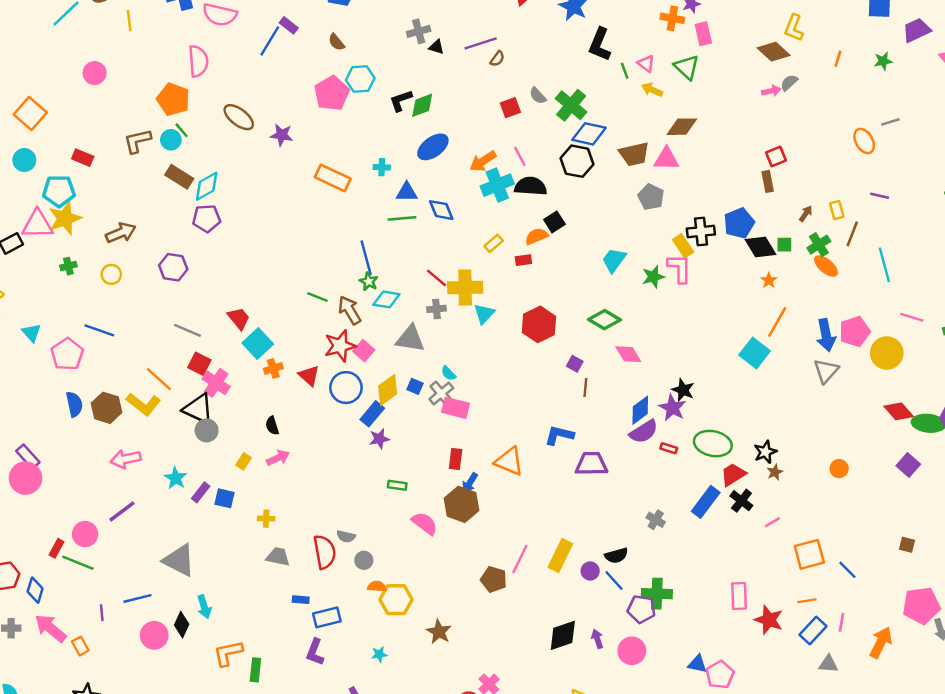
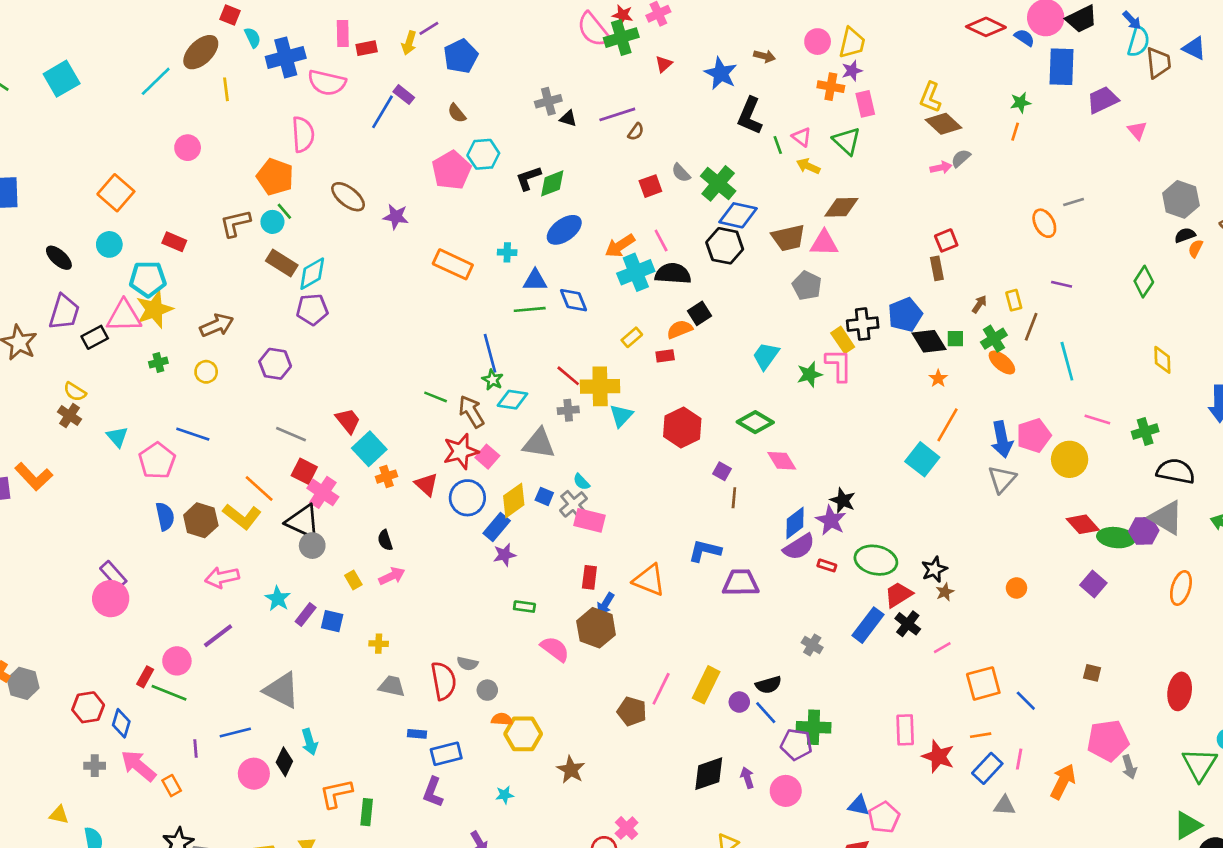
yellow L-shape: (794, 28) -> (930, 97), moved
green star: (883, 61) -> (1020, 103), moved
yellow rectangle: (244, 461) -> (353, 580), turned -63

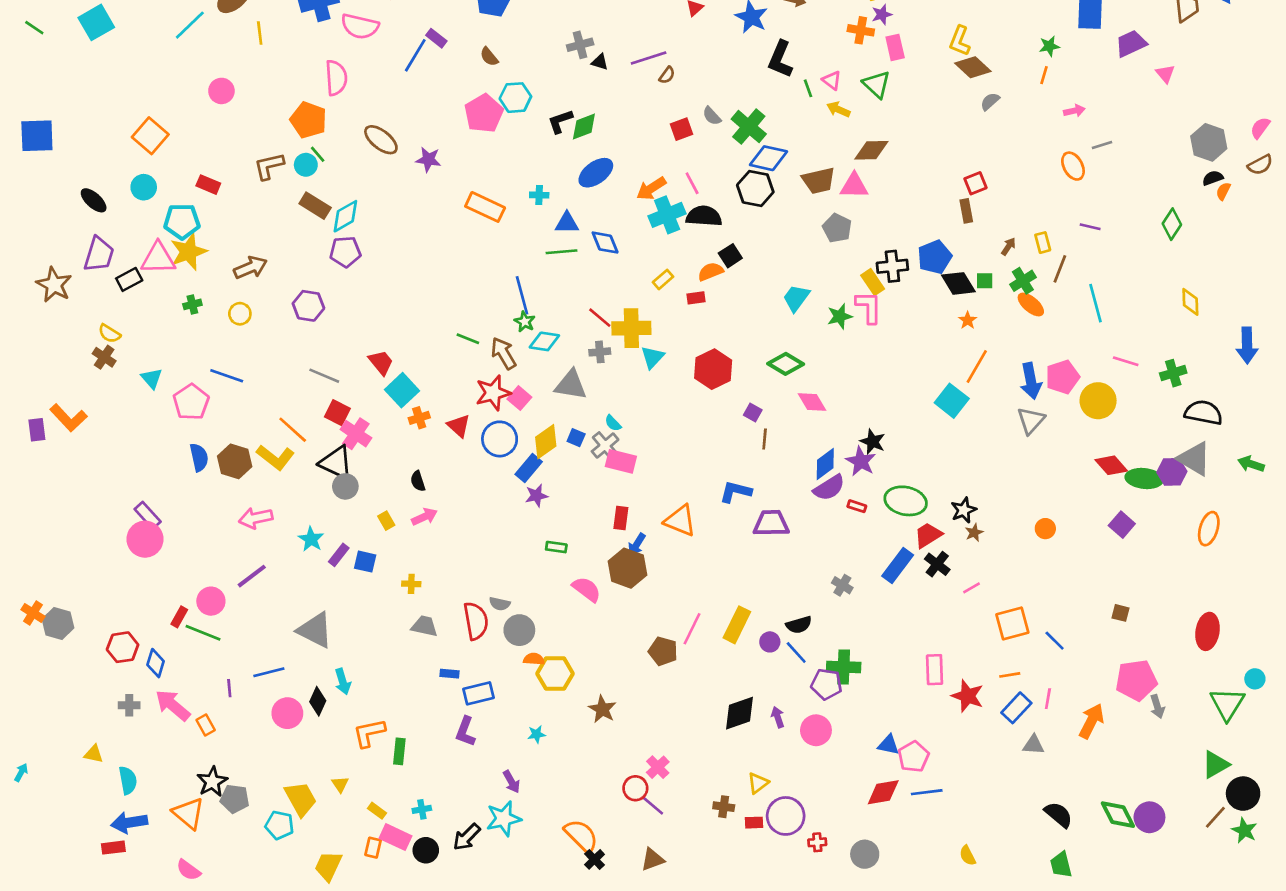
pink arrow: (941, 168) -> (1074, 111), moved
gray circle: (487, 690) -> (519, 630), size x1.5

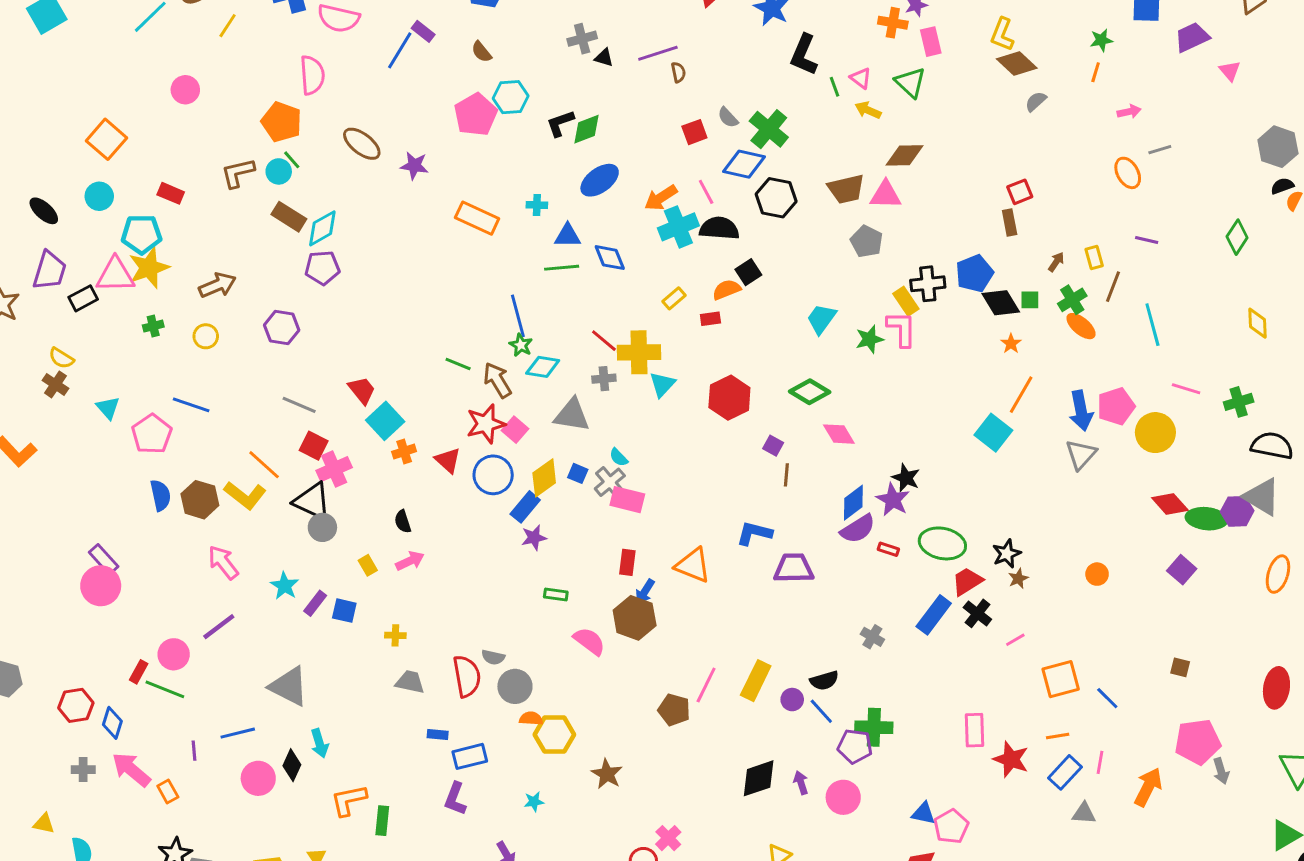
yellow line: (260, 33) -> (228, 26), turned 40
brown semicircle: (667, 75) -> (678, 72), turned -48
blue diamond: (769, 158) -> (744, 164), moved
pink cross: (356, 434) -> (334, 469), turned 32
pink arrow: (256, 518) -> (223, 562), turned 64

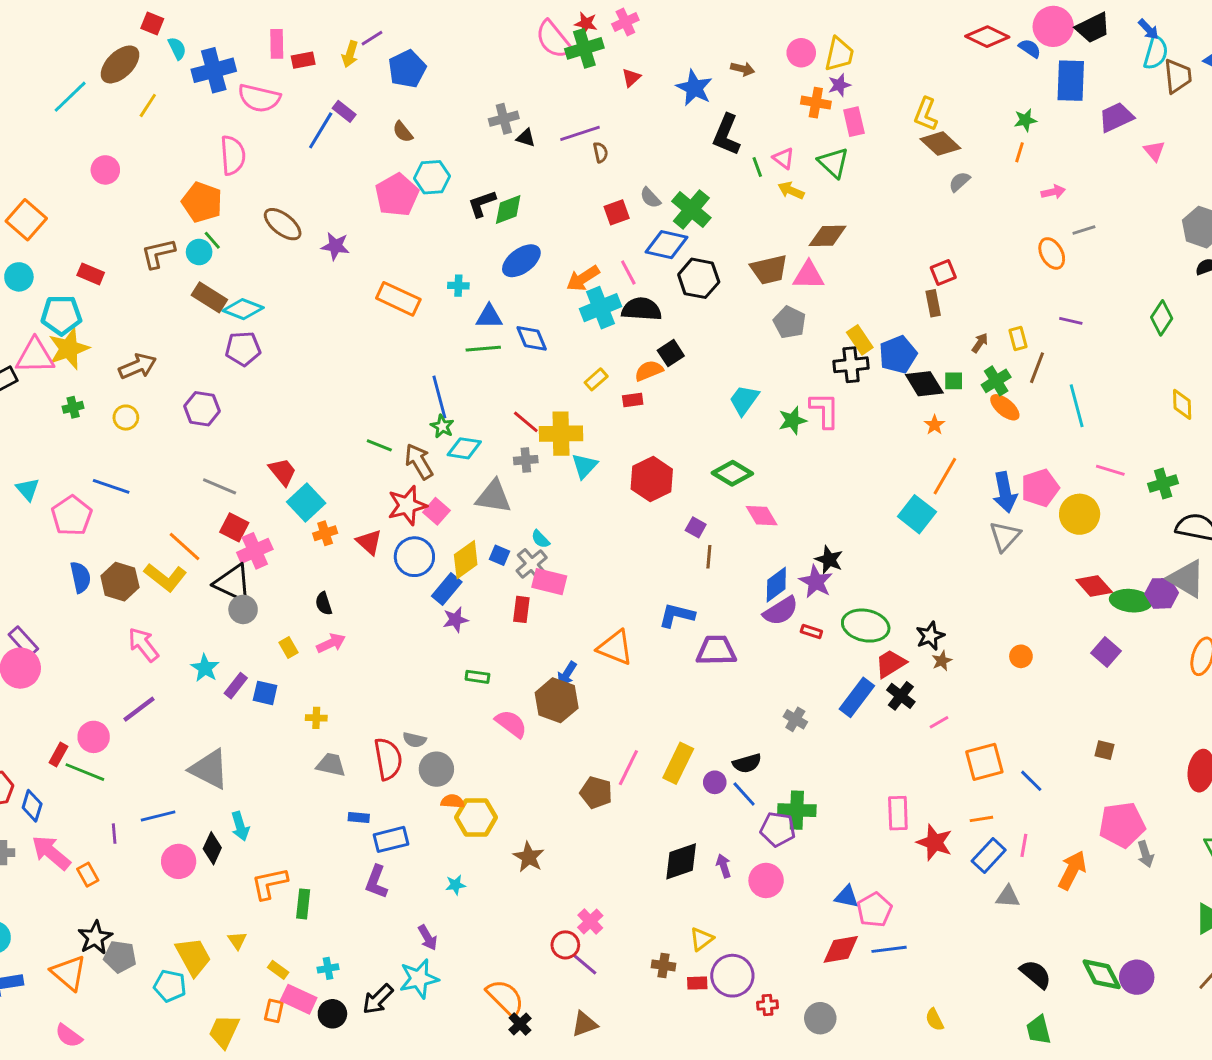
cyan diamond: (322, 228) -> (243, 309), turned 51
yellow rectangle: (906, 301) -> (860, 340), moved
red rectangle: (627, 562) -> (521, 609), moved

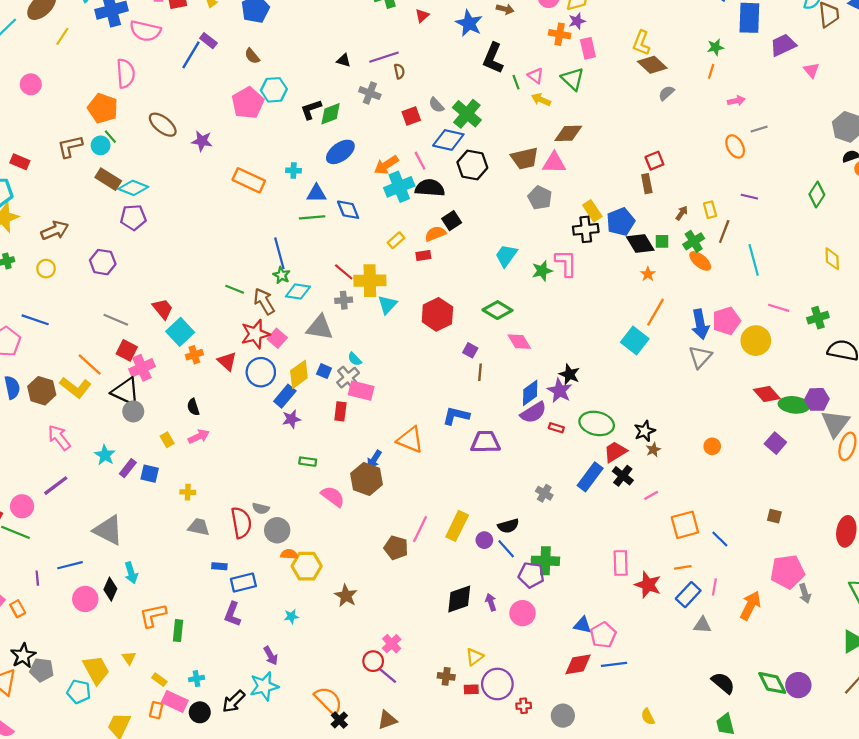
gray cross: (504, 119) -> (370, 93), moved, turned 36
gray triangle: (1187, 579) -> (835, 423), moved, turned 36

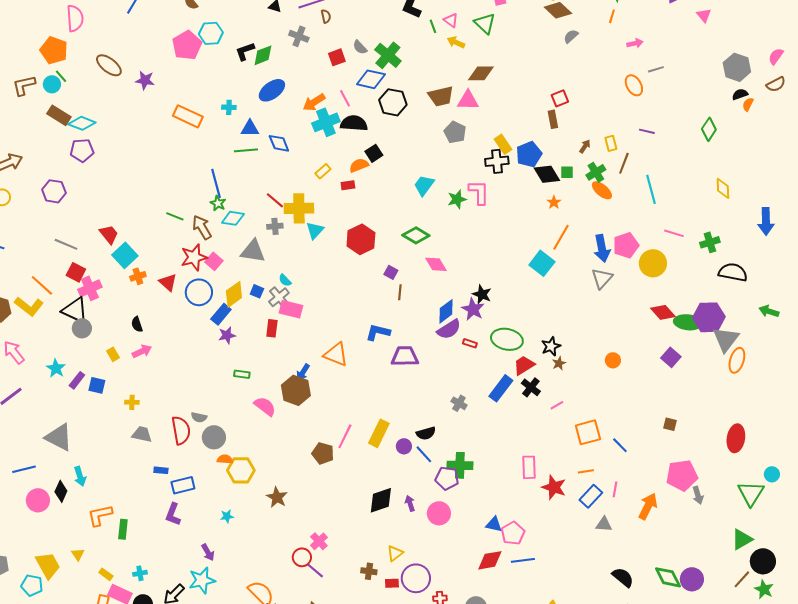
purple hexagon: (817, 399) -> (709, 317), size x1.4

